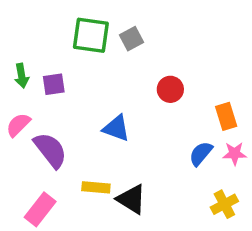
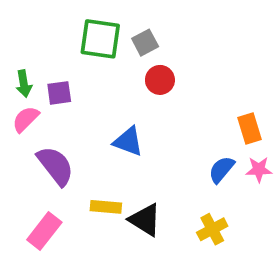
red circle: (170, 89) -> (160, 80), moved
pink semicircle: (18, 125) -> (26, 119), moved
yellow cross: (224, 204) -> (212, 229), moved

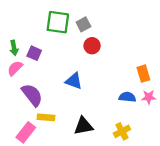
purple square: (59, 93) -> (34, 53), turned 32
blue semicircle: (222, 169) -> (127, 97), turned 56
yellow rectangle: (106, 207) -> (46, 117), moved
black triangle: (145, 220) -> (83, 126), turned -42

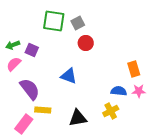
green arrow: (14, 48) -> (13, 45), turned 80
yellow cross: (122, 131) -> (111, 111), moved

